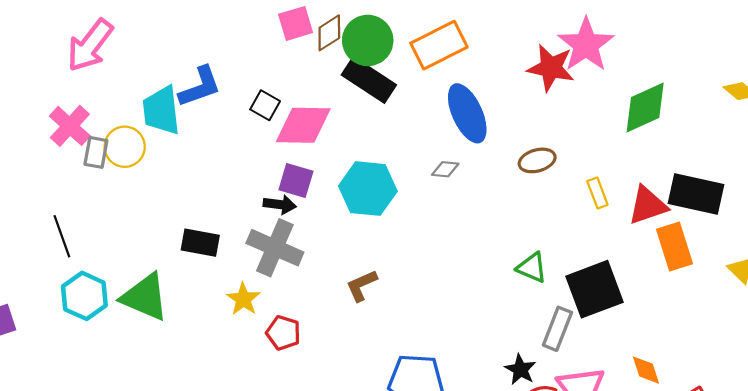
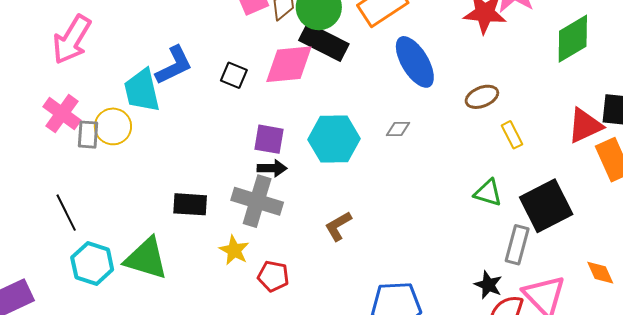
pink diamond: (303, 125) -> (289, 64), moved
gray diamond: (445, 169) -> (398, 129), moved
yellow rectangle: (597, 193) -> (512, 135), moved
black arrow: (280, 205) -> (272, 168), moved

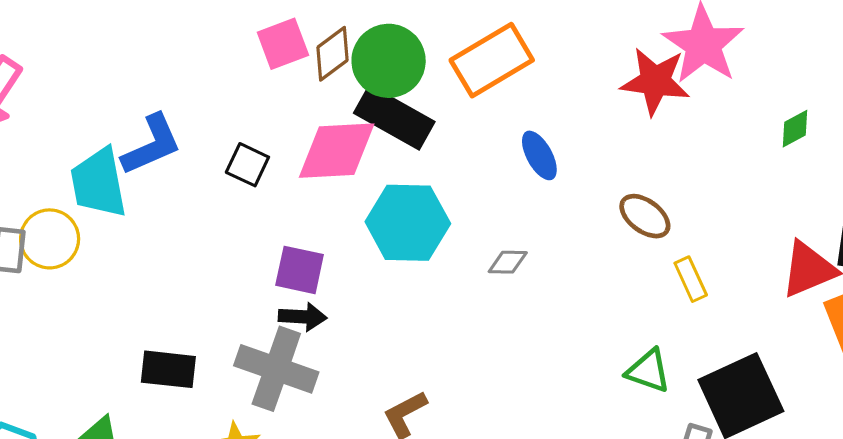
green diamond: (573, 39) -> (795, 129), size x0.5
blue ellipse: (415, 62) -> (539, 155), size x0.6
brown ellipse: (482, 97) -> (645, 216), turned 56
cyan hexagon: (334, 139) -> (408, 223), moved

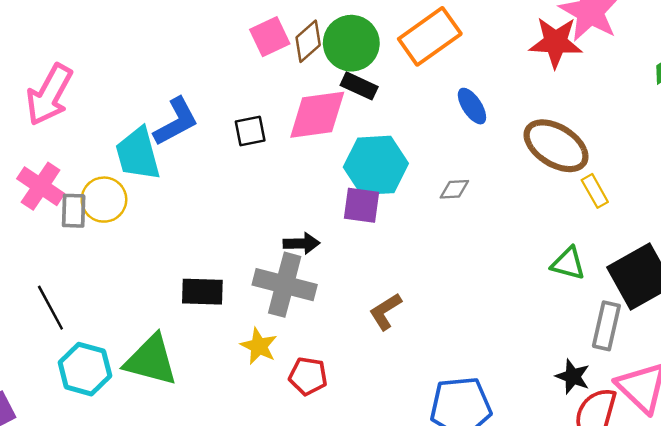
black rectangle: (394, 117) -> (359, 86), size x0.6
black square: (247, 165) -> (250, 131), turned -32
brown ellipse: (645, 216) -> (556, 146), size x1.6
purple square: (300, 270) -> (361, 205), moved

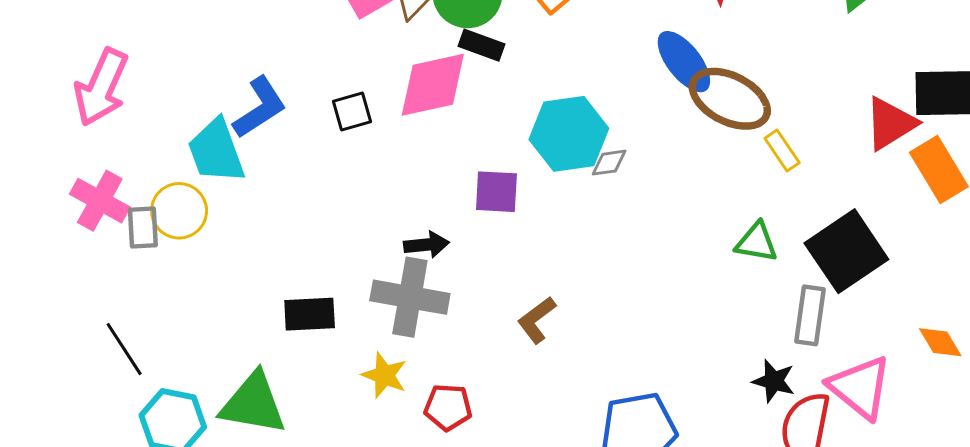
blue ellipse: (472, 106) -> (684, 62), moved, size x1.4
cyan hexagon: (376, 165) -> (569, 134), moved

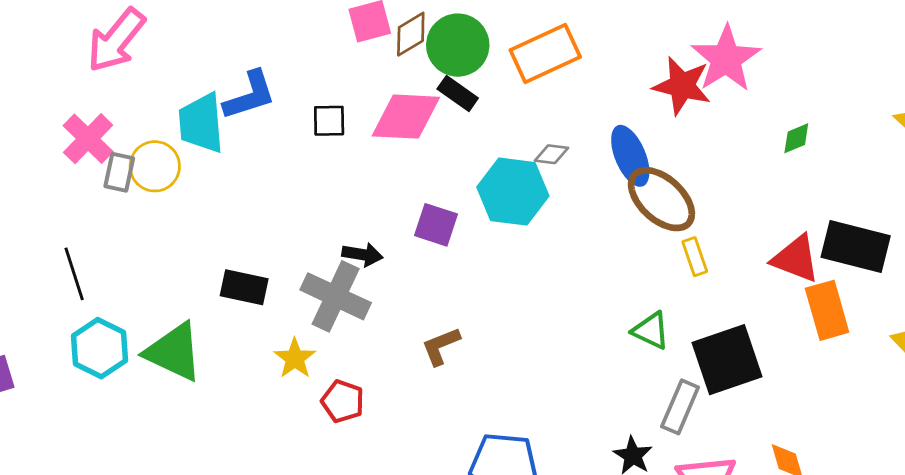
red triangle: (890, 123) -> (796, 259), turned 38
gray diamond: (609, 163) -> (552, 154), moved

